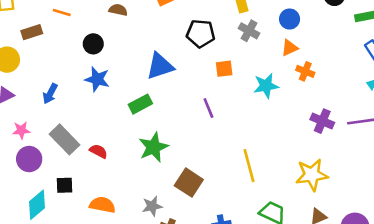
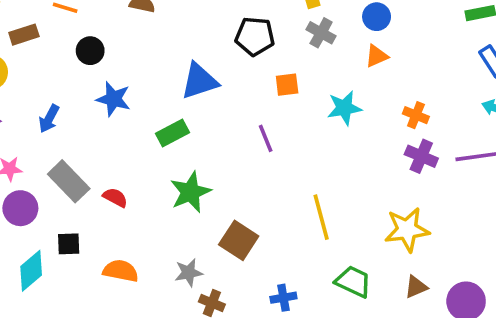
black circle: (93, 44) -> (90, 51), moved
orange cross: (305, 71) -> (416, 115), moved

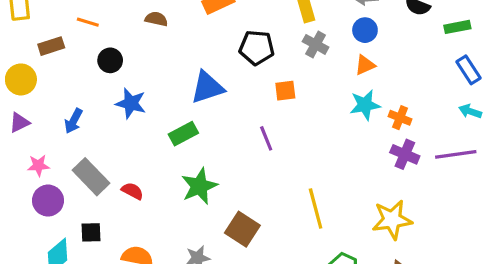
cyan star: (344, 108) -> (365, 105), moved

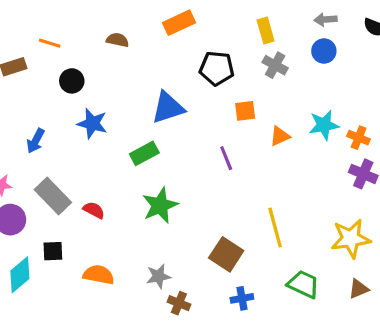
orange triangle: (365, 65) -> (280, 136), moved
brown square: (242, 229) -> (226, 254), moved

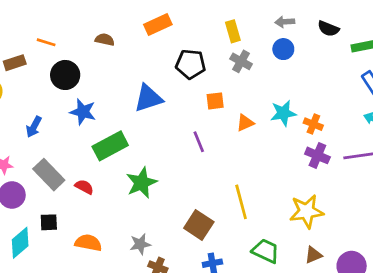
black circle: (72, 81) -> (65, 75), size x1.4
green rectangle: (144, 153) -> (110, 146), moved, size x1.4

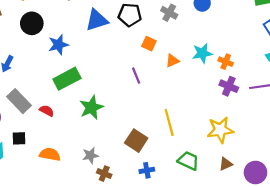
blue triangle: (148, 98) -> (97, 20), moved
orange square: (215, 101) -> (149, 44), turned 32
blue star: (83, 112) -> (58, 45), moved, turned -30

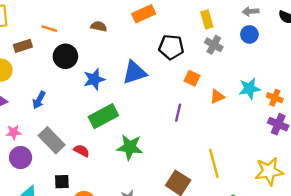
blue triangle: (97, 20) -> (134, 72), moved
purple line: (136, 76) -> (178, 113), turned 35
green star: (91, 107) -> (130, 147), turned 30
black square: (19, 138) -> (62, 182), moved

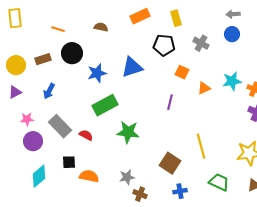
yellow rectangle: (207, 19) -> (176, 18), moved
brown rectangle: (23, 46) -> (43, 59), moved

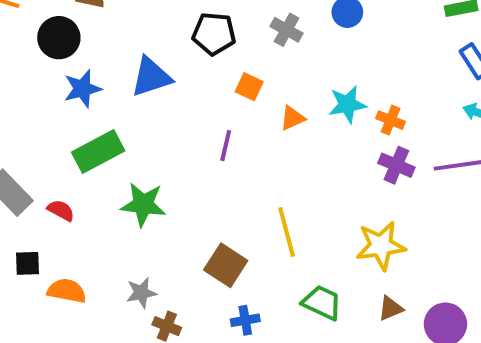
black circle: (72, 53) -> (59, 38), moved

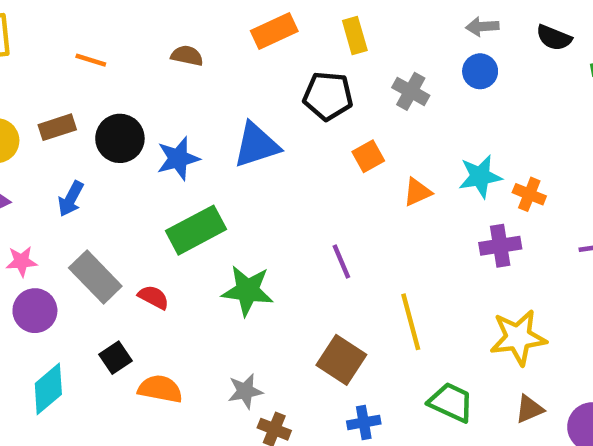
black circle: (59, 38) -> (120, 138), moved
orange square: (249, 87) -> (368, 156), turned 36
purple line: (226, 146) -> (341, 261), moved, turned -36
purple cross: (396, 165) -> (500, 246), moved, turned -32
black square: (27, 263) -> (115, 358), turned -32

